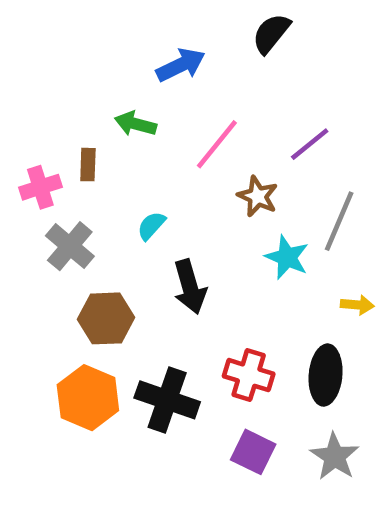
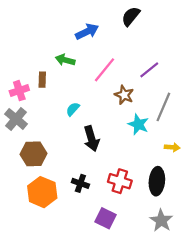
gray cross: (70, 246) -> (16, 119), moved
brown hexagon: (106, 318) -> (33, 154), moved
black cross: (167, 400) -> (80, 183), moved, size x0.6
purple square: (253, 452) -> (106, 218), moved

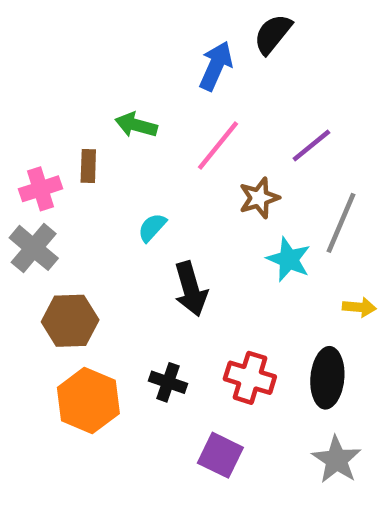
blue arrow: (87, 32) -> (216, 66), moved, turned -40
brown star: (124, 95) -> (259, 198), turned 30

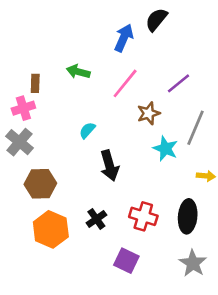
brown rectangle: (88, 166) -> (35, 83), moved
black cross: (168, 382) -> (96, 219), turned 36

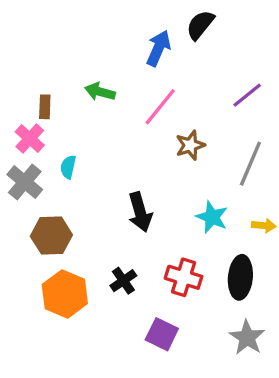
purple line: (179, 83) -> (247, 95), moved
pink cross: (23, 108) -> (30, 139), turned -30
cyan semicircle: (87, 130) -> (68, 167), moved, turned -30
cyan star: (165, 149) -> (212, 217), moved

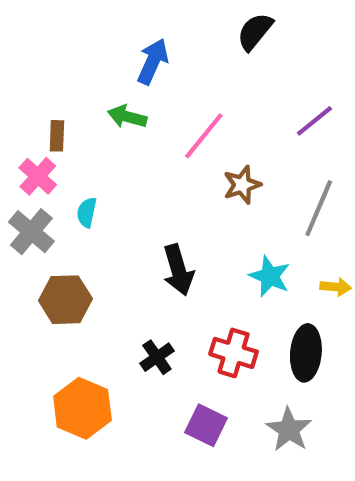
blue arrow: (158, 48) -> (153, 61), moved
orange hexagon: (65, 294) -> (82, 408), moved
gray star: (247, 337) -> (289, 430), moved

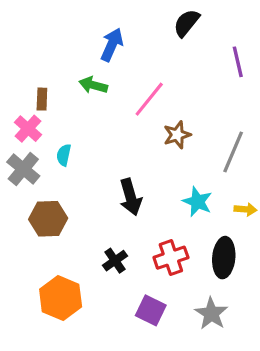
purple line: (314, 121) -> (238, 62), moved, turned -64
red cross: (234, 353) -> (171, 258), turned -36

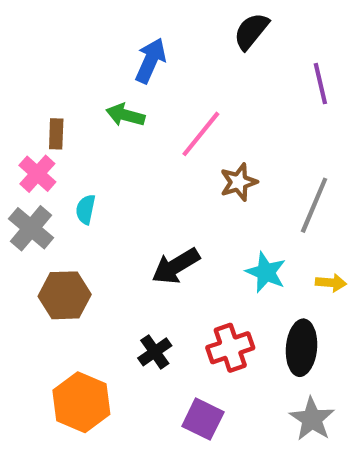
black arrow: (131, 197) -> (176, 266), turned 75
gray star: (211, 314) -> (312, 419), moved

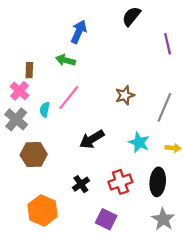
pink line: (201, 134) -> (69, 97), moved

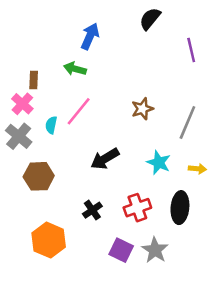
gray star: (163, 219) -> (155, 250), moved

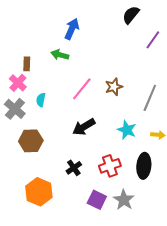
black semicircle: (150, 19) -> (131, 15), moved
purple line: (191, 50) -> (153, 40), turned 48
pink line: (79, 111) -> (82, 89), moved

